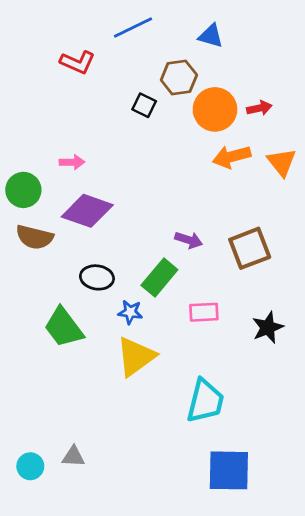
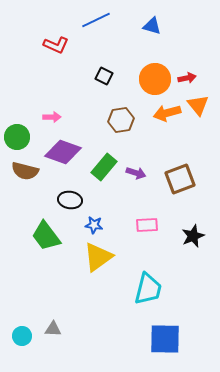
brown hexagon: (179, 78) -> (121, 120), moved
orange triangle: (282, 162) -> (198, 105), moved
green rectangle: (159, 277) -> (104, 167), moved

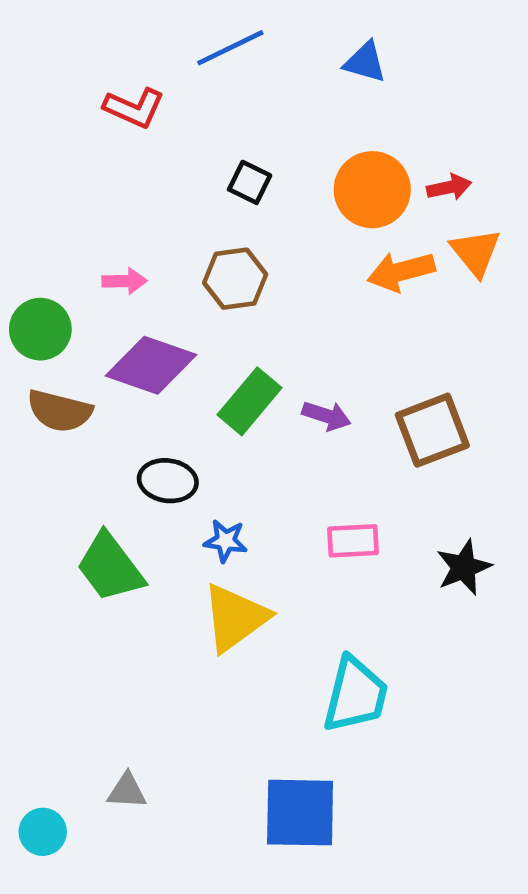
brown hexagon: (121, 120) -> (235, 279), moved
cyan circle: (22, 336) -> (43, 832), moved
blue square: (165, 339) -> (300, 813), moved

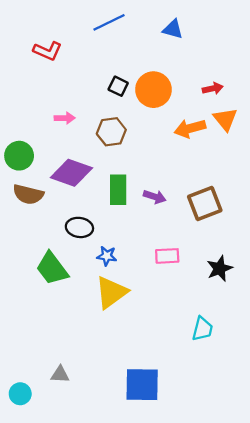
red L-shape: (134, 108) -> (48, 51), moved
orange circle: (372, 190) -> (153, 90), moved
pink arrow: (124, 281) -> (65, 118), moved
green rectangle: (250, 401) -> (118, 190), turned -40
cyan trapezoid: (355, 695) -> (202, 329), moved, size x0.7

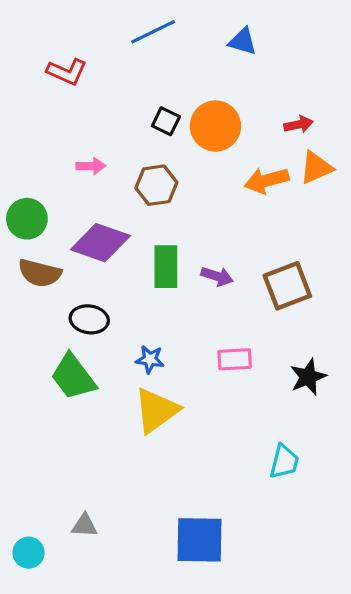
orange triangle: (225, 119) -> (316, 168), turned 45
black ellipse: (79, 227) -> (89, 319), moved

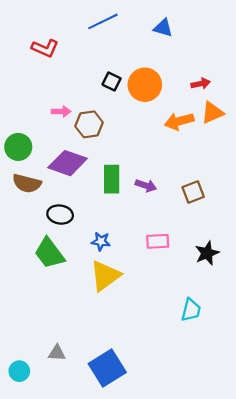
brown hexagon: (156, 185) -> (89, 124), moved
brown square: (287, 286) -> (193, 192), size x0.7
blue square: (199, 540) -> (107, 368), moved, turned -33

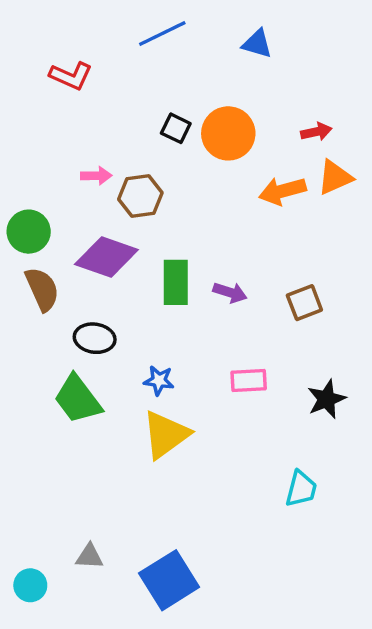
brown semicircle: (27, 183) -> (42, 289), turned -128

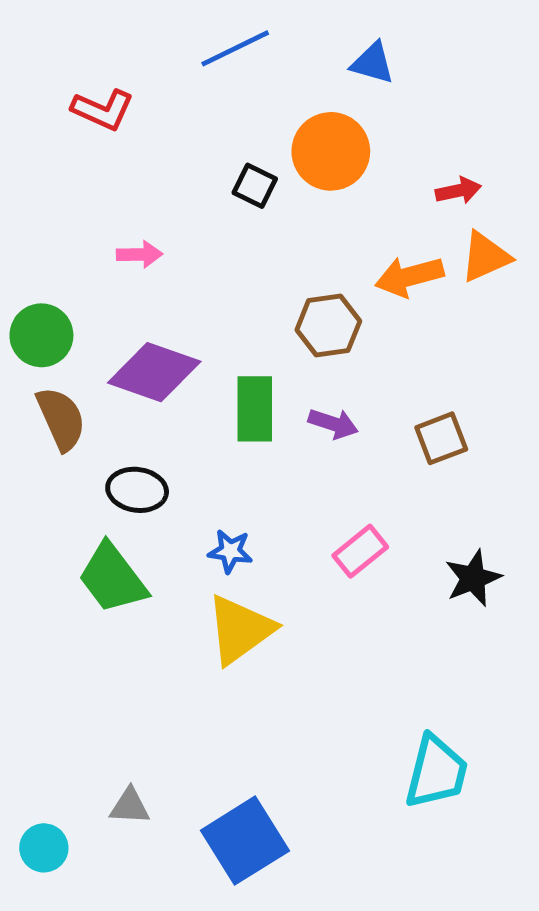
orange circle: (228, 133) -> (331, 151), moved
brown hexagon: (140, 196) -> (328, 326), moved
pink rectangle: (249, 380) -> (360, 551), turned -36
cyan trapezoid: (301, 489) -> (436, 772), moved, size x1.4

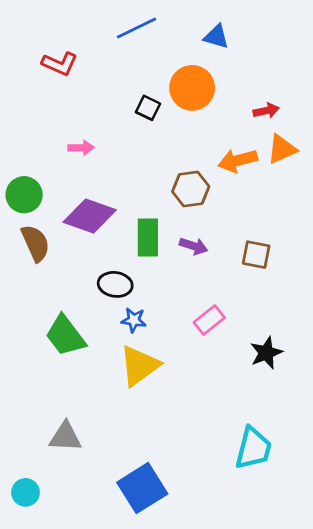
brown square: (441, 438) -> (256, 255), turned 32
black ellipse: (137, 490) -> (115, 284), moved
black star: (473, 578) -> (266, 353), moved
gray triangle: (130, 806) -> (65, 437), moved, size x1.4

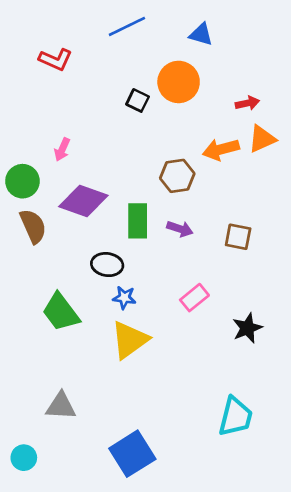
pink arrow: (81, 148) -> (62, 149), moved, turned 115

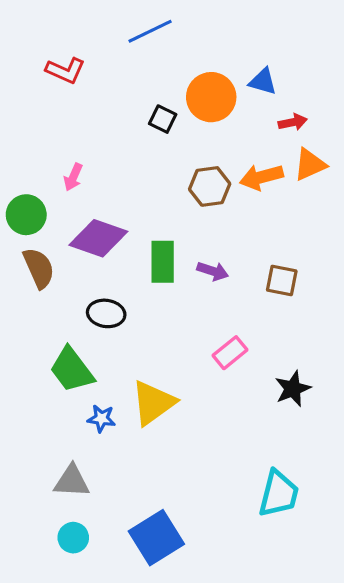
blue triangle: (201, 34) -> (263, 81), moved
brown hexagon: (177, 176) -> (210, 186), moved
black ellipse: (107, 265) -> (106, 313), moved
blue star: (124, 298) -> (101, 418), moved
cyan circle: (24, 458) -> (73, 538), moved

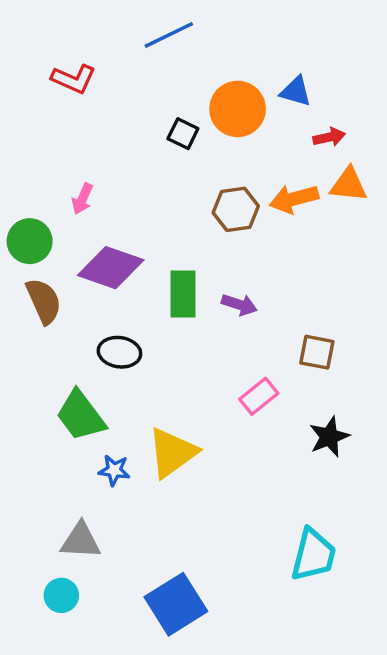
orange triangle: (310, 165) -> (349, 185), turned 30
brown square: (282, 281) -> (317, 352), moved
cyan circle: (73, 538) -> (61, 595), moved

